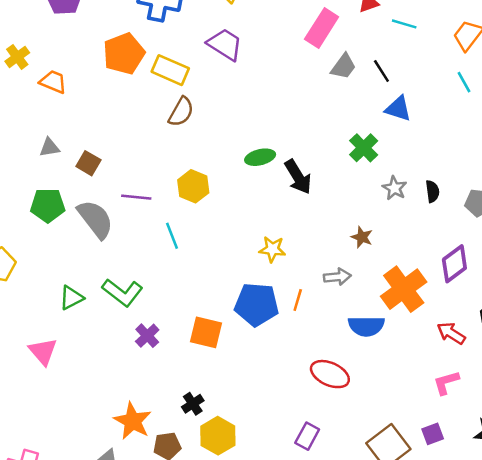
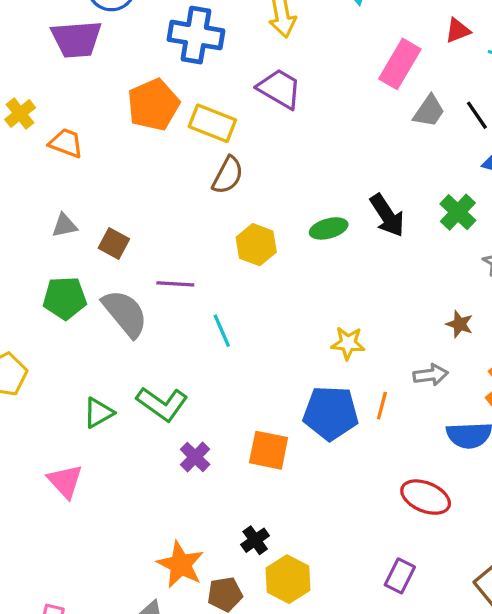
black arrow: (298, 177) -> (387, 215), moved
yellow hexagon: (193, 186) -> (256, 245), moved

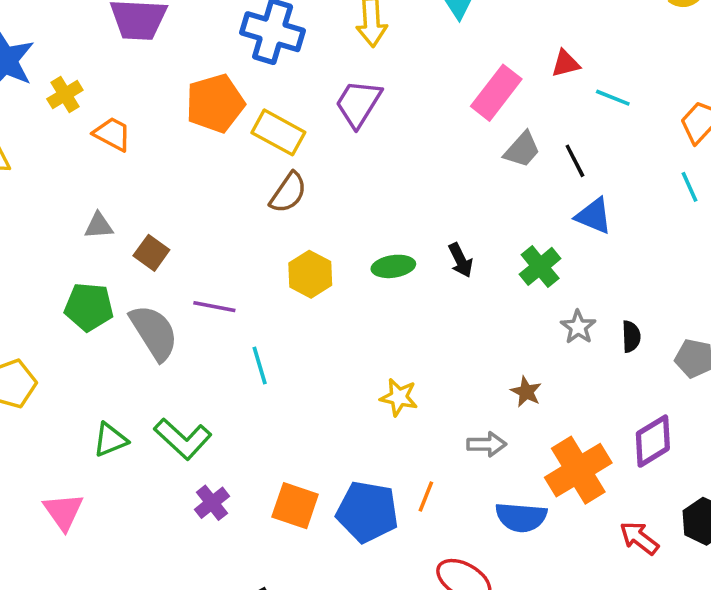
purple trapezoid: (280, 89) -> (358, 103), turned -96
black arrow: (387, 215) -> (461, 260), size x0.7
orange line: (382, 406) -> (426, 497), moved
blue pentagon: (331, 413) -> (367, 512), moved

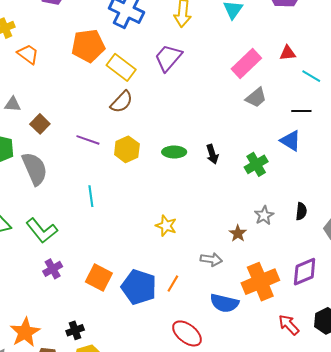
black line: (575, 161) -> (301, 111), moved, turned -72
purple line: (214, 307) -> (88, 140), moved
gray star: (578, 327) -> (264, 215), moved

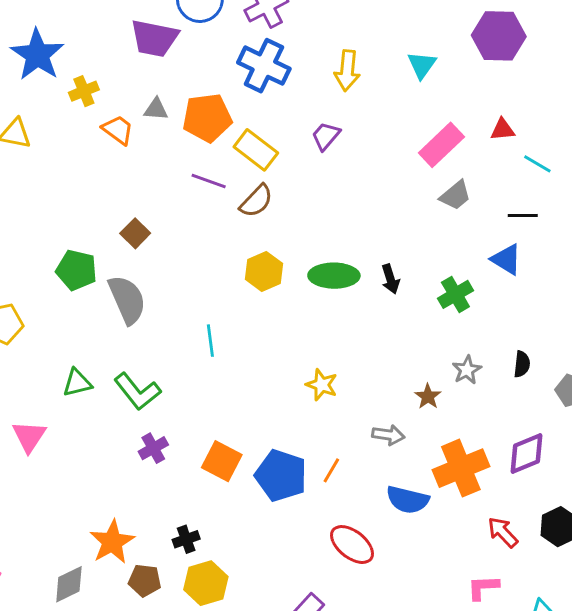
purple trapezoid: (168, 58) -> (326, 136), size x0.7
gray triangle: (13, 104) -> (156, 109), moved
purple line: (88, 140) -> (209, 181), moved
green ellipse: (174, 152) -> (334, 276), size x1.4

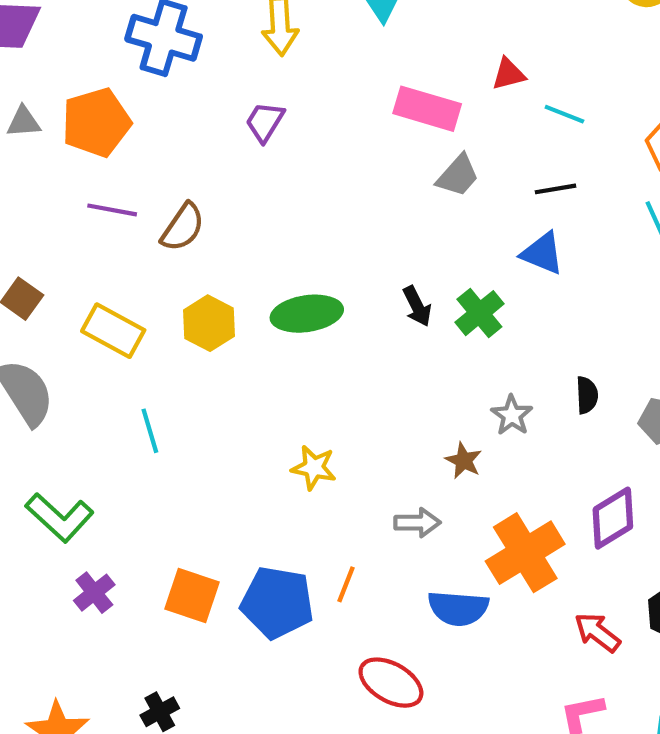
pink rectangle: (441, 145) -> (427, 109), turned 69
yellow rectangle: (256, 150) -> (113, 331), moved
black arrow: (390, 279) -> (417, 306), moved

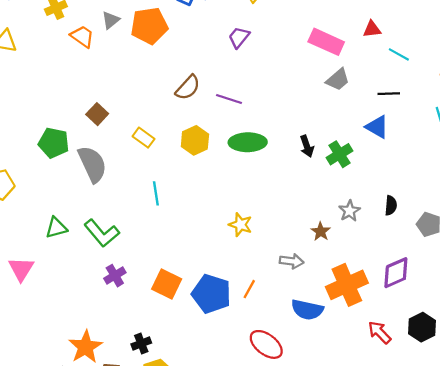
gray triangle: (23, 122) -> (111, 20), turned -42
purple line: (112, 210) -> (229, 99), moved
yellow rectangle: (113, 331) -> (143, 138), size x0.7

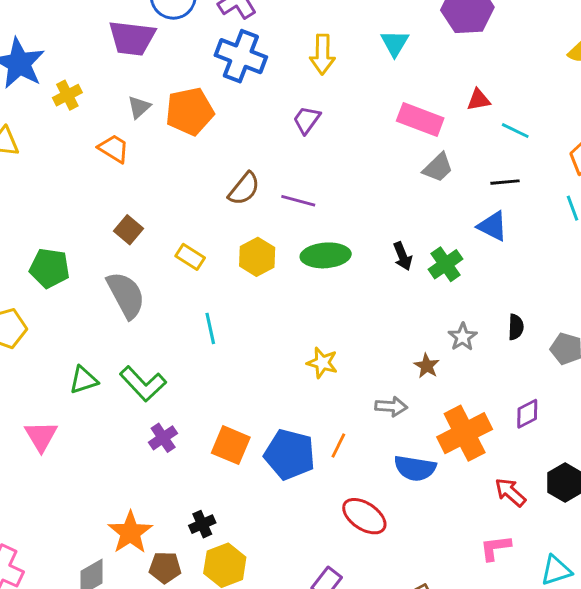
orange trapezoid: (82, 36) -> (114, 149), moved
green pentagon: (54, 143) -> (50, 268), moved
purple diamond: (396, 273) -> (527, 414), size x0.7

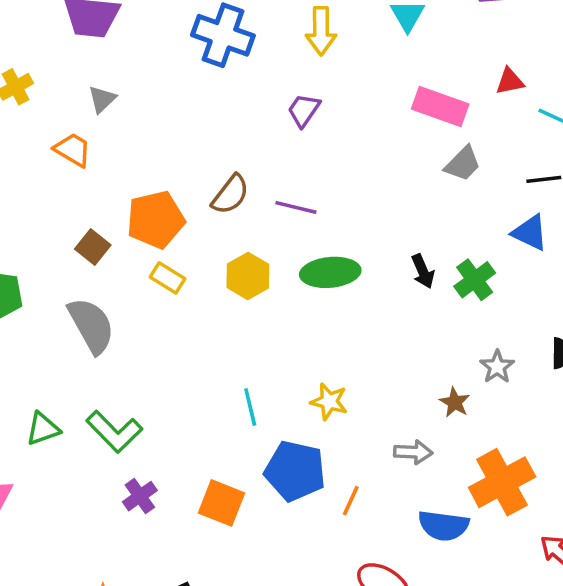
orange pentagon: (190, 111) -> (156, 220), moved
cyan line: (210, 328) -> (250, 407), moved
blue pentagon: (290, 454) -> (295, 471), moved

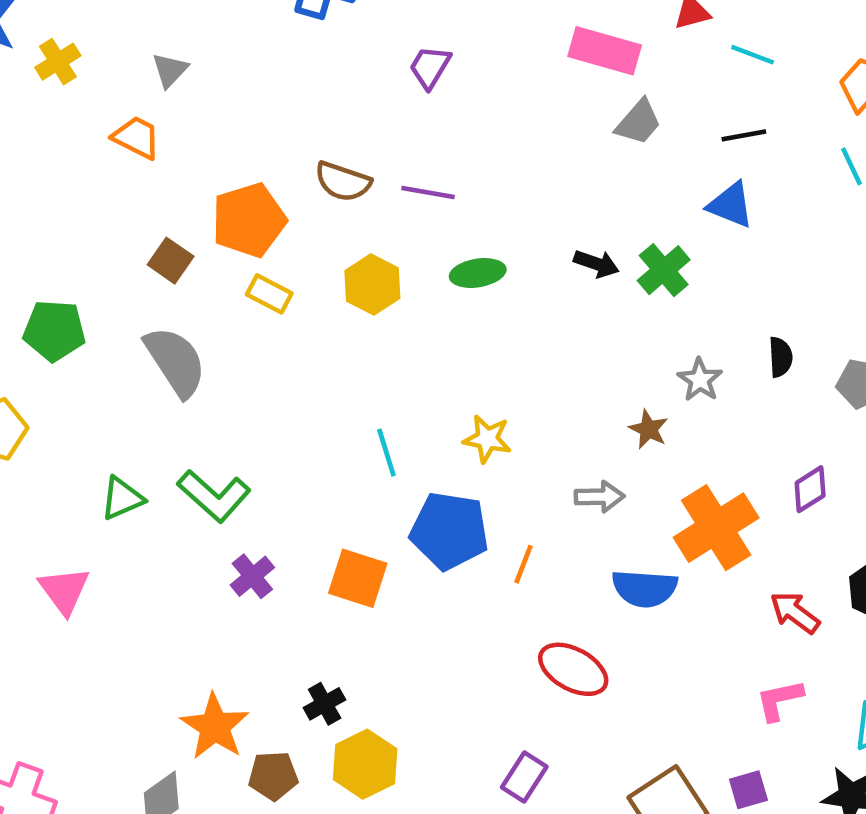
brown semicircle: (230, 195) -> (343, 182), turned 75
black arrow: (423, 271) -> (596, 264), turned -44
green ellipse: (330, 272) -> (478, 273), size x0.7

